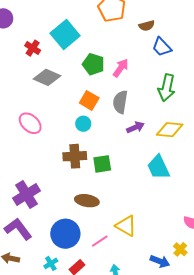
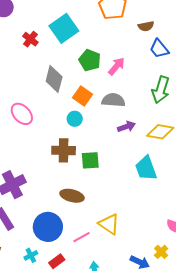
gray diamond: (47, 77) -> (54, 79), moved, turned 76
gray semicircle: (120, 102) -> (113, 100), turned 80

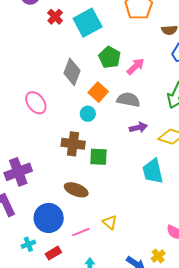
red cross: (30, 39) -> (55, 17), moved
yellow triangle: (109, 224) -> (110, 222), size x0.7

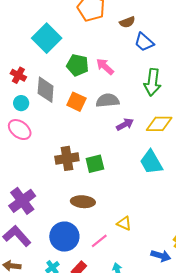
red cross: (55, 17) -> (18, 75), moved
pink arrow: (136, 66) -> (105, 67), turned -78
cyan circle: (88, 114) -> (21, 103), moved

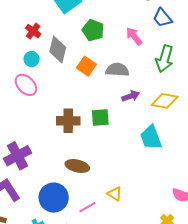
pink arrow: (105, 67) -> (134, 36), moved
green square: (95, 164) -> (100, 117), moved

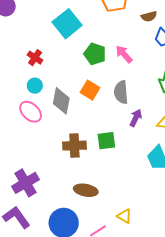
pink arrow: (134, 36) -> (124, 54), moved
gray diamond: (58, 50) -> (61, 101), moved
gray semicircle: (117, 70) -> (121, 92), turned -95
purple arrow: (131, 96) -> (136, 118), turned -42

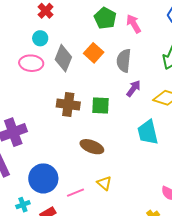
pink ellipse: (31, 112) -> (31, 63), turned -50
brown ellipse: (86, 190) -> (92, 147), moved

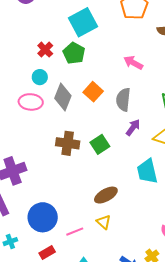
green pentagon: (105, 18) -> (74, 53), moved
pink arrow: (134, 24) -> (133, 63), turned -30
green square: (100, 106) -> (100, 144), turned -36
brown ellipse: (92, 147) -> (106, 195), moved, turned -50
cyan cross: (23, 205) -> (10, 242), moved

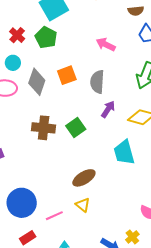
orange square: (93, 92) -> (67, 75), turned 30

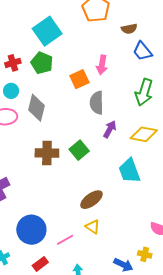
red cross: (17, 35) -> (13, 63), turned 35
pink arrow: (106, 45) -> (102, 65), turned -102
orange square: (67, 75) -> (79, 79), moved
yellow cross: (132, 237) -> (145, 254), turned -32

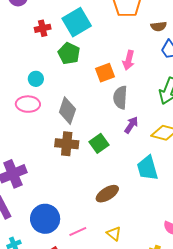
red cross: (13, 63) -> (43, 28), moved
gray diamond: (36, 108) -> (67, 111), moved
yellow triangle: (93, 227) -> (114, 234), moved

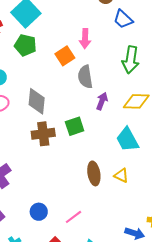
green square: (99, 143) -> (75, 126), turned 30
brown ellipse: (107, 194) -> (94, 173), turned -55
blue circle: (45, 219) -> (39, 212), size x0.6
yellow triangle: (114, 234) -> (121, 175), moved

